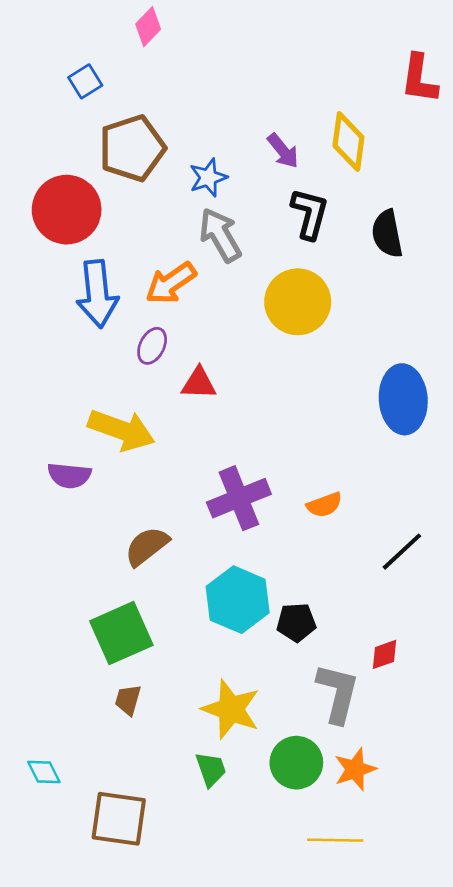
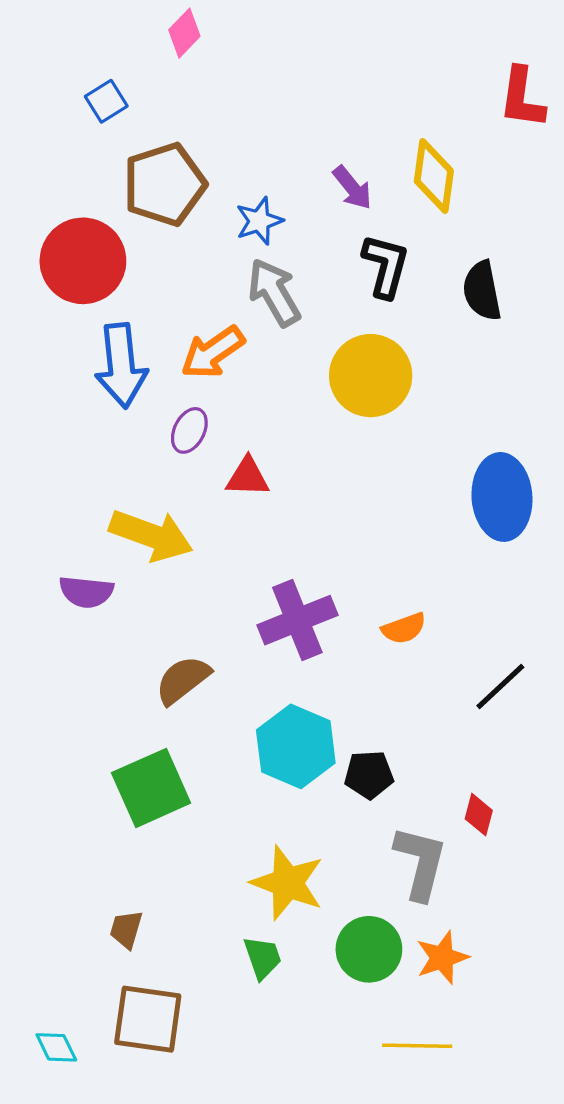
red diamond: (385, 654) -> (479, 815), turned -56
brown trapezoid: (128, 700) -> (126, 929), moved
cyan diamond: (44, 772) -> (56, 1047), moved

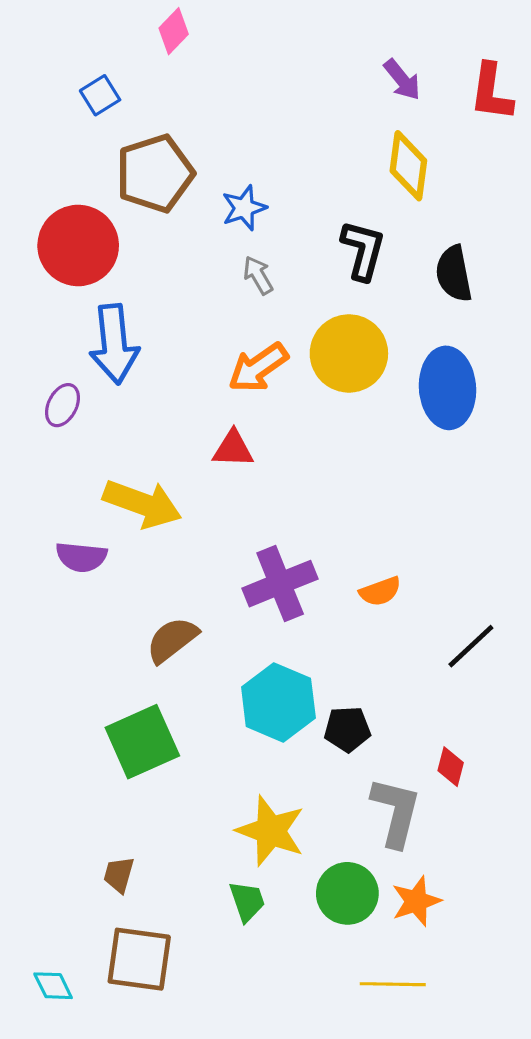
purple arrow: (352, 188) -> (402, 80), moved
gray arrow: (274, 292) -> (258, 275), size x0.6
orange arrow: (213, 352) -> (258, 368), moved
purple ellipse: (189, 430) -> (63, 405), moved
blue ellipse: (502, 497) -> (447, 388), moved

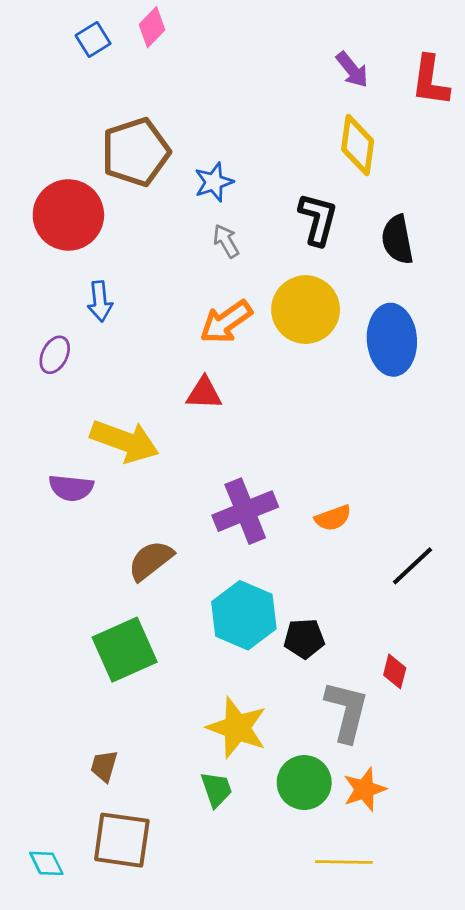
blue square: (100, 95) -> (93, 39), moved
blue arrow: (114, 344) -> (100, 301), size x0.6

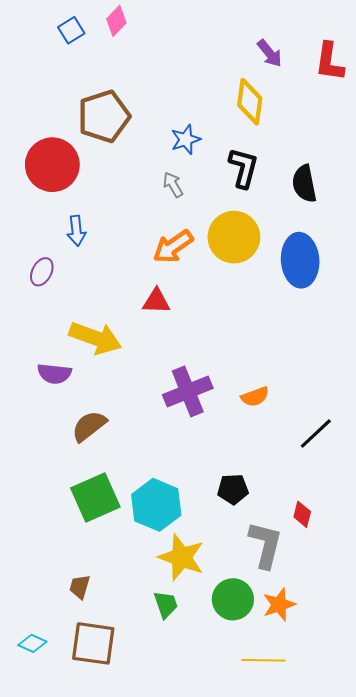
yellow diamond: (358, 145) -> (250, 102), moved
blue star: (214, 182) -> (186, 139), moved
brown semicircle: (151, 560) -> (89, 426), moved
cyan hexagon: (244, 615) -> (156, 505), moved
cyan diamond: (46, 863) -> (32, 643), moved, turned -40

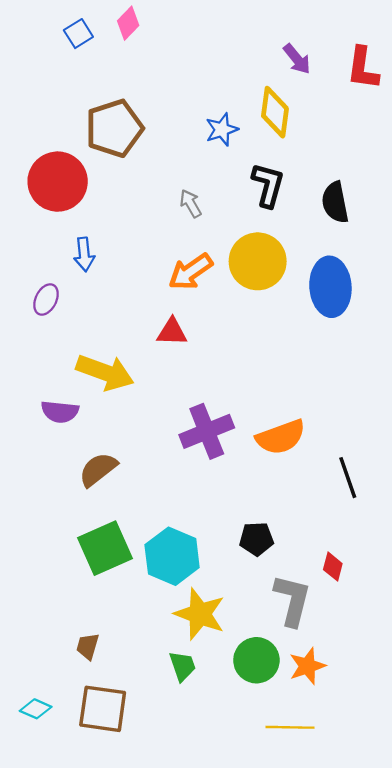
blue star: (186, 139) -> (222, 130), moved
orange semicircle: (255, 397) -> (281, 437), size x1.6
black line: (316, 433) -> (348, 478), turned -66

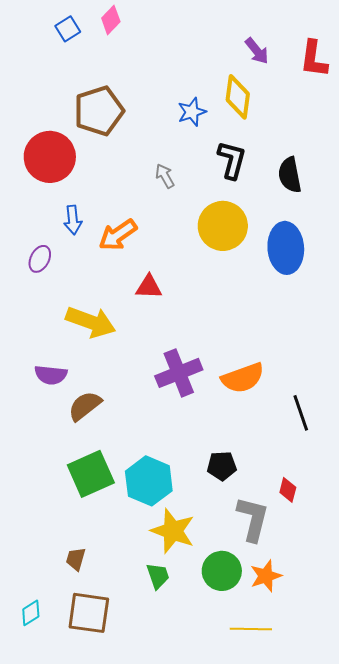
orange arrow: (191, 272) -> (118, 235), moved
purple semicircle: (60, 412) -> (51, 375), moved
cyan diamond: (36, 709) -> (31, 613), turned -56

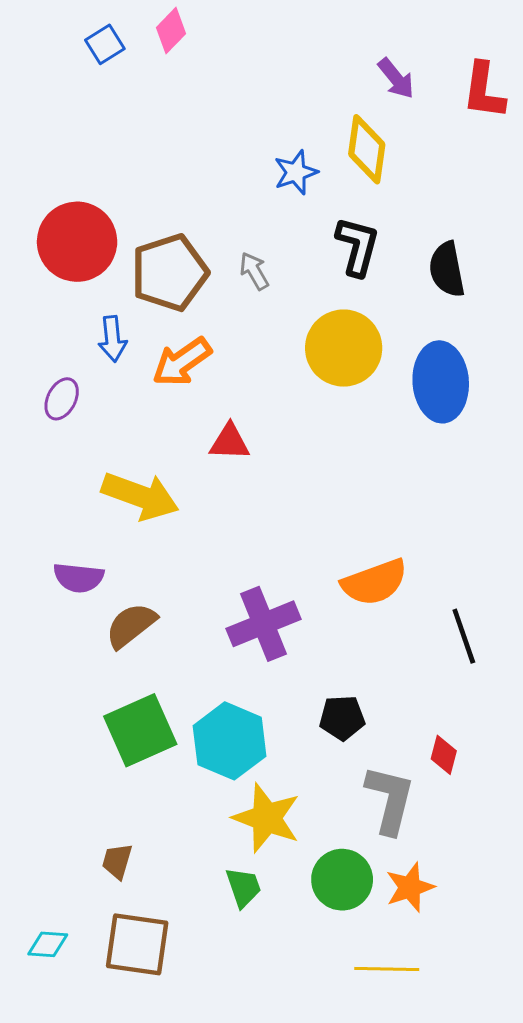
brown pentagon: (99, 111) -> (169, 273), moved
purple cross: (179, 373) -> (263, 624), moved
cyan diamond: (31, 613) -> (48, 944), turned 36

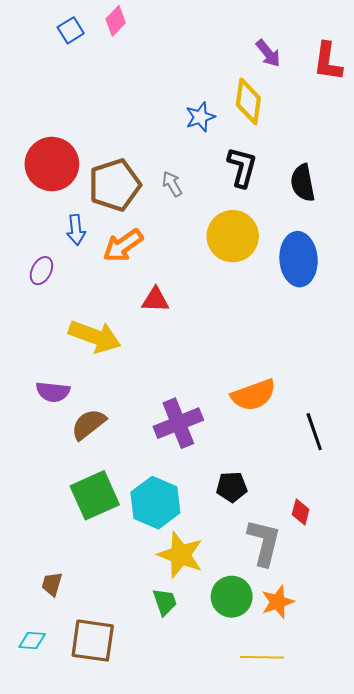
brown trapezoid: (117, 861) -> (52, 584), moved

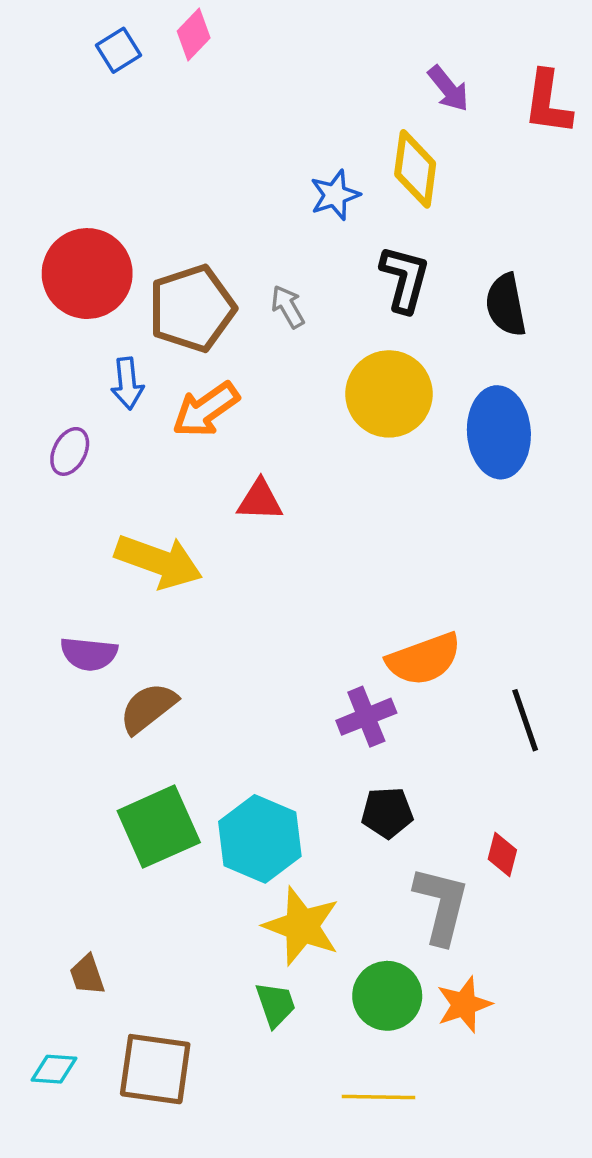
purple cross: (178, 423) -> (366, 717), moved, size x0.7
brown trapezoid: (52, 584) -> (87, 975), turned -35
yellow line: (262, 657) -> (379, 1097), moved

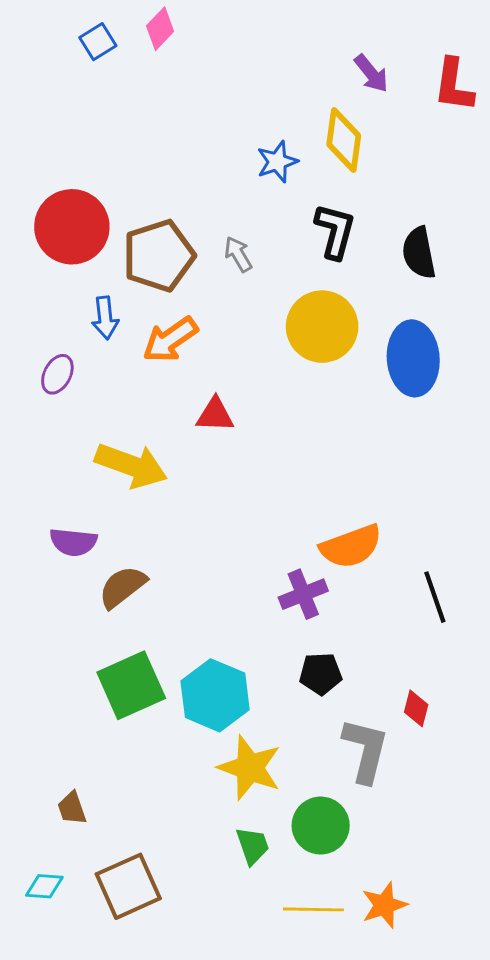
green trapezoid: (276, 1005) -> (253, 846), moved
orange star: (464, 1005) -> (384, 905), moved
brown square: (155, 1069) -> (128, 886), turned -32

